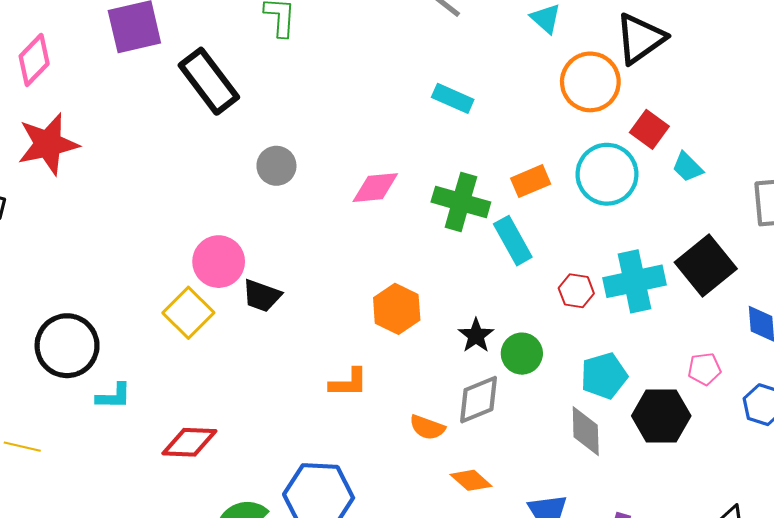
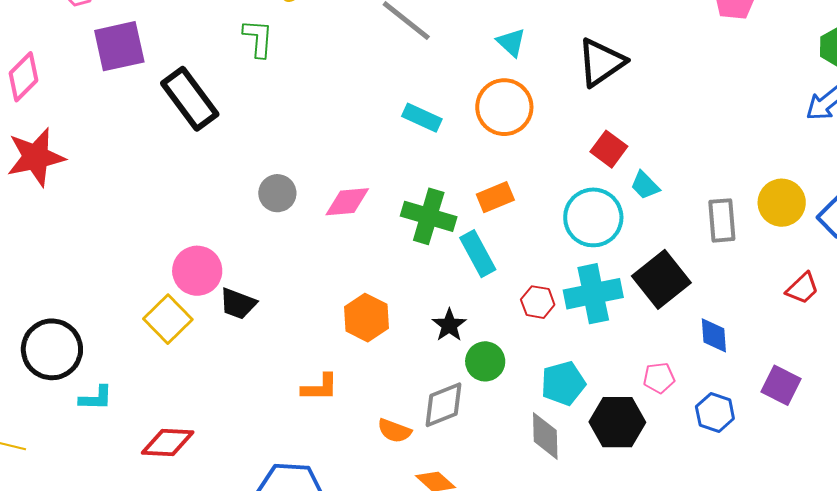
orange circle: (590, 82) -> (504, 107), moved
gray circle: (276, 166) -> (277, 193), moved
cyan circle: (607, 174) -> (593, 217), moved
black star: (476, 336) -> (449, 325), moved

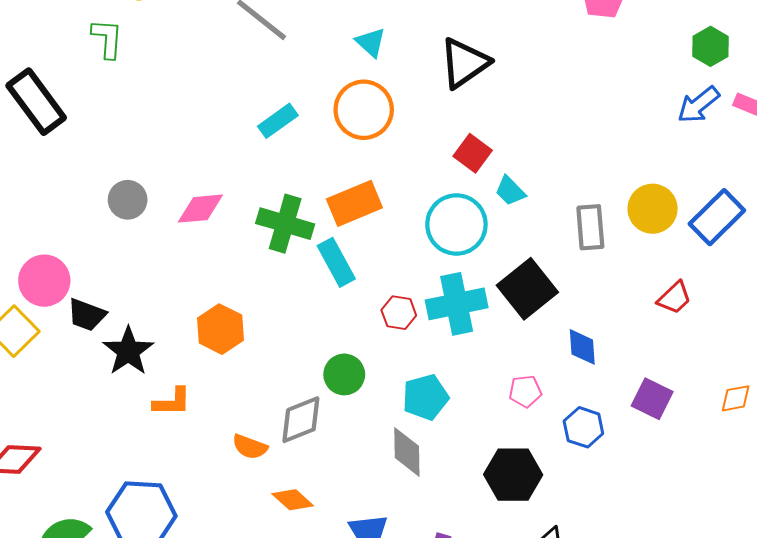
cyan rectangle: (422, 118) -> (278, 121), turned -60
orange rectangle: (495, 197) -> (354, 203), size x1.4
black star: (449, 325) -> (128, 351), moved, size x1.4
black hexagon: (617, 422) -> (513, 475), moved

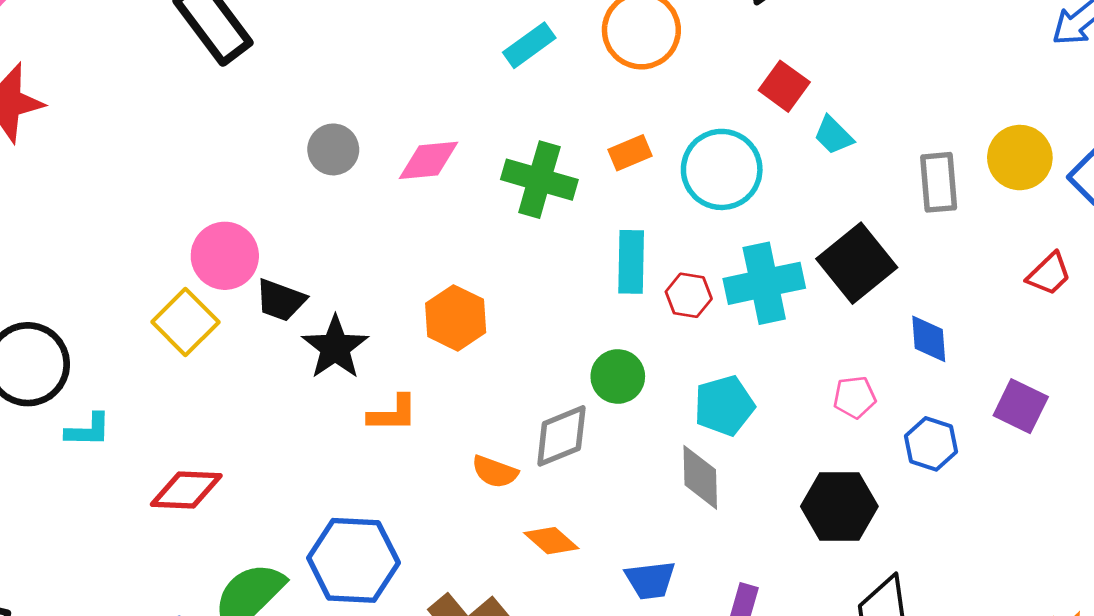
orange rectangle: (354, 203) -> (630, 153), size x0.6
cyan circle: (456, 224) -> (722, 169), moved
cyan rectangle: (336, 262) -> (631, 262), moved, turned 30

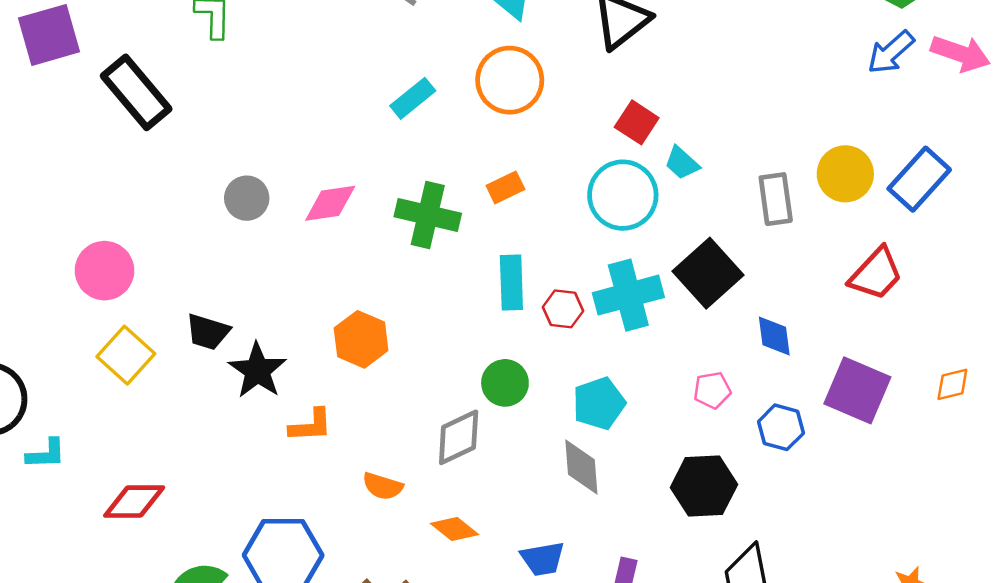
cyan circle: (722, 169) -> (623, 195), moved
pink circle: (225, 256) -> (105, 271), moved
red trapezoid: (1049, 274) -> (876, 274), size x1.4
purple square: (1021, 406) -> (857, 390), size x1.4
orange semicircle: (495, 472) -> (383, 486), moved

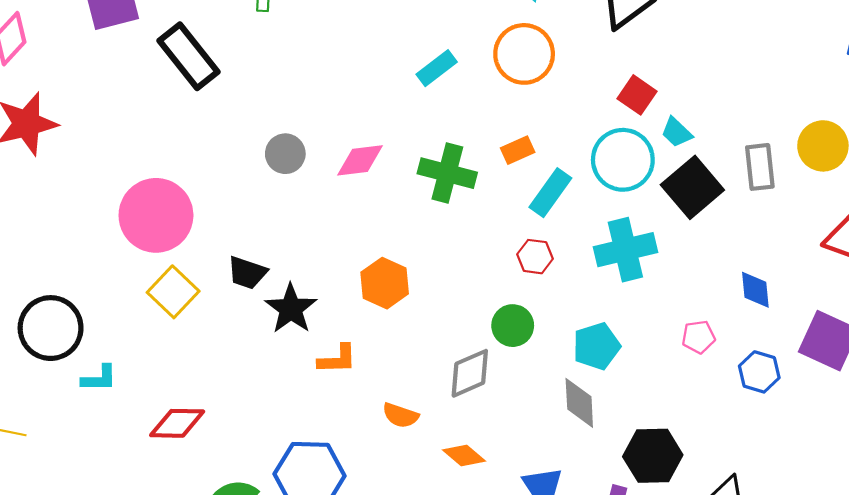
pink circle: (105, 271) -> (156, 215), size x1.4
black square: (708, 273) -> (692, 187), moved
cyan rectangle: (511, 282) -> (550, 193), moved, turned 36
red hexagon: (563, 309) -> (535, 257), moved
black hexagon: (704, 486) -> (653, 456), moved

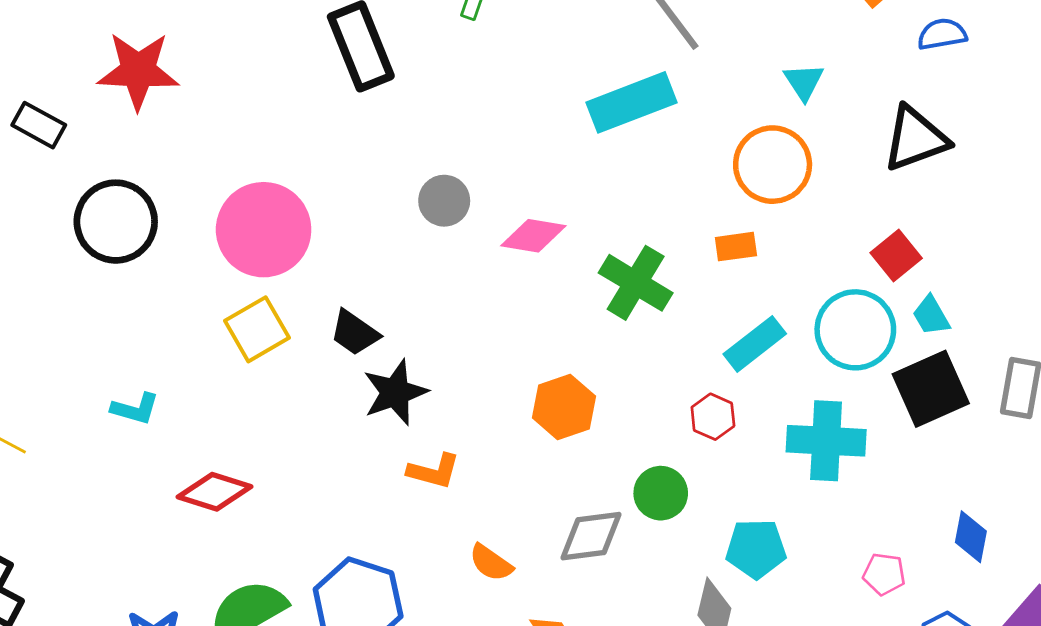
cyan rectangle: (437, 68) -> (631, 102), moved, size x1.6
orange rectangle: (518, 150) -> (736, 247), moved
orange hexagon: (385, 283) -> (564, 407), moved
black circle: (51, 328) -> (116, 222), moved

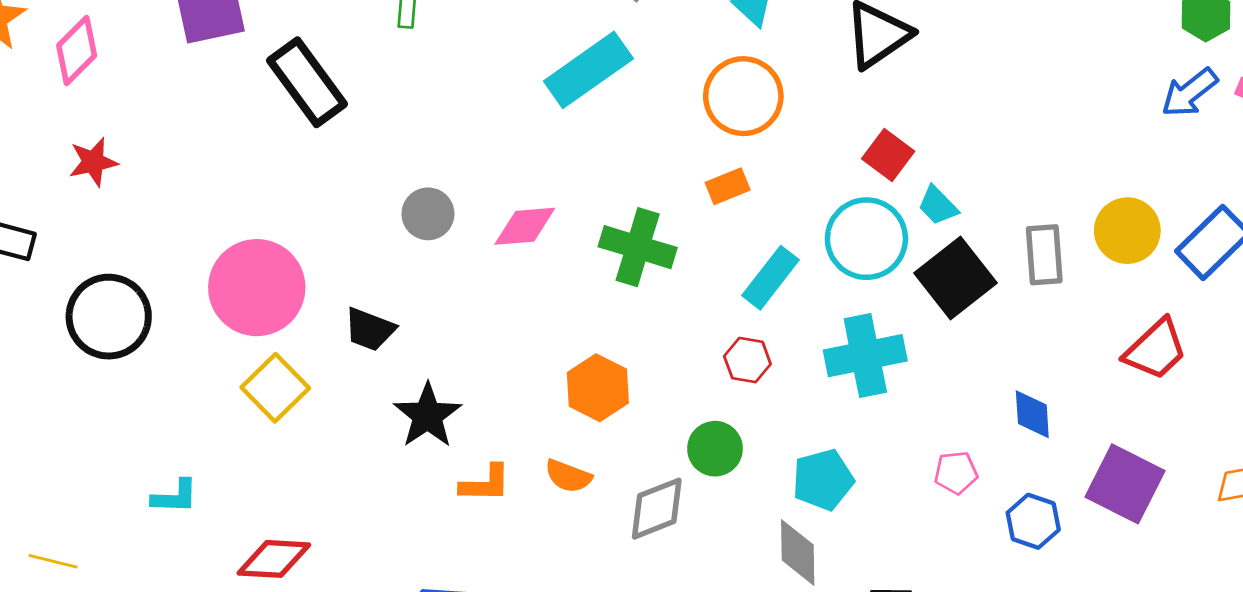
red star: (138, 71) -> (93, 162), size x0.6
black trapezoid: (355, 333) -> (370, 329), moved
orange semicircle: (491, 563) -> (568, 476), moved

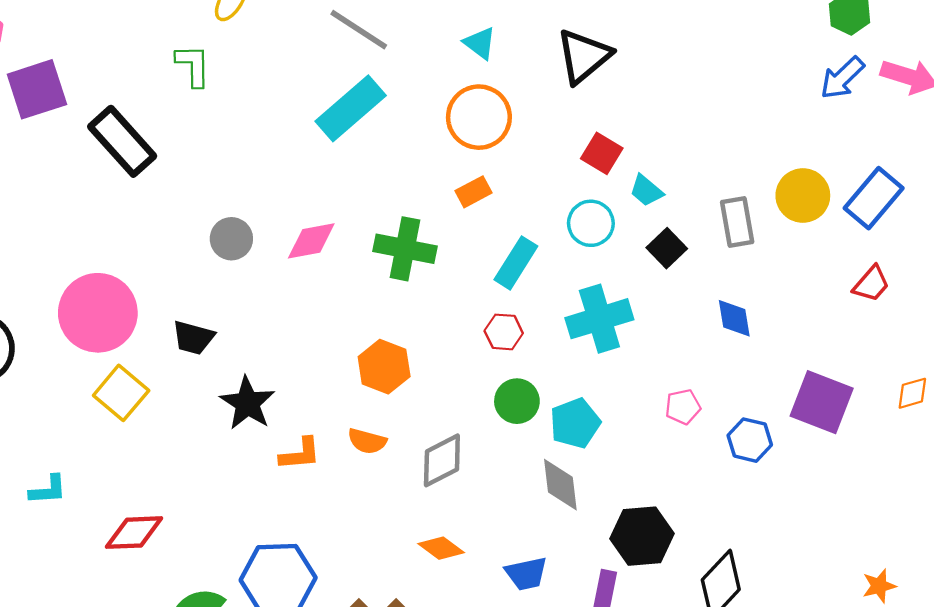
cyan circle: (866, 239) -> (591, 223), size x0.7
black square: (956, 278) -> (667, 248), size x0.6
red trapezoid: (1155, 350) -> (871, 284), moved, size x0.7
blue diamond: (1032, 414) -> (734, 318), moved
green circle: (715, 449) -> (517, 401), moved

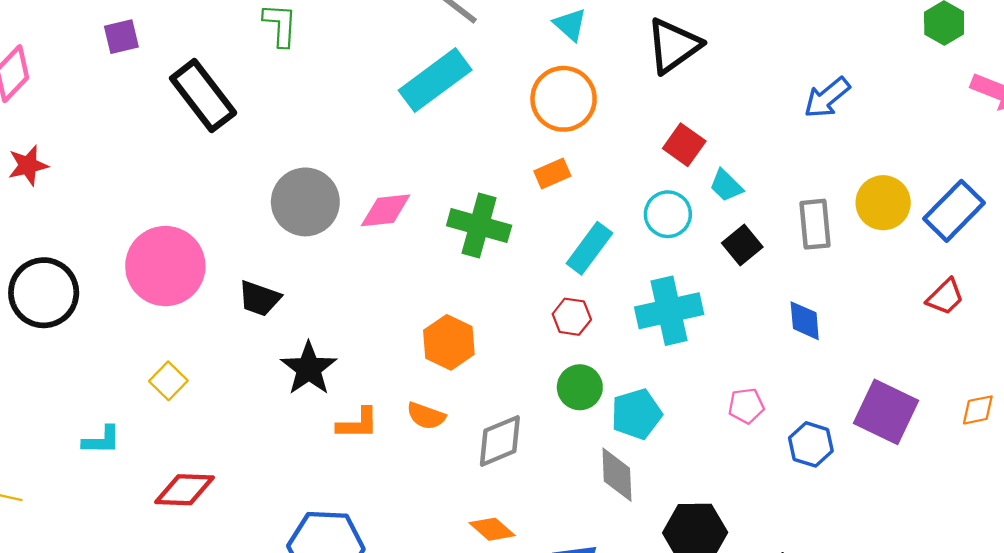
blue arrow: (842, 78) -> (827, 98), moved
purple square: (37, 89) -> (121, 37), size x0.6
gray circle: (231, 239) -> (305, 202), size x1.6
yellow square: (121, 393) -> (168, 381), moved, size x0.7

